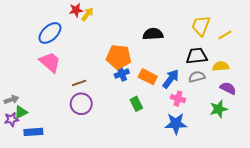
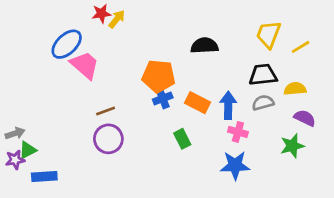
pink trapezoid: (50, 62) -> (85, 65), moved
blue arrow: (171, 79) -> (228, 105), turned -36

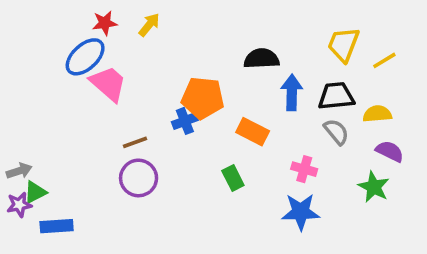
red star: (101, 14) -> (105, 23), moved
blue cross: (163, 98) -> (185, 121), moved
gray semicircle: (263, 103) -> (336, 132), turned 65
blue arrow: (228, 105) -> (292, 92), moved
green star: (292, 146) -> (374, 187), turned -30

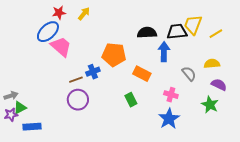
black trapezoid: (336, 96) -> (177, 32), moved
blue cross: (185, 121) -> (93, 72), moved
blue star: (301, 212) -> (169, 119), turned -30

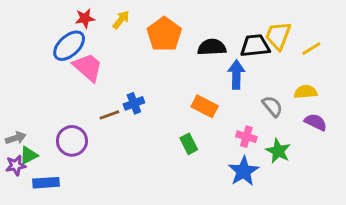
orange pentagon: (114, 55) -> (164, 34), moved, turned 30
purple circle: (78, 100) -> (72, 141), moved
green star: (210, 105) -> (278, 151), moved

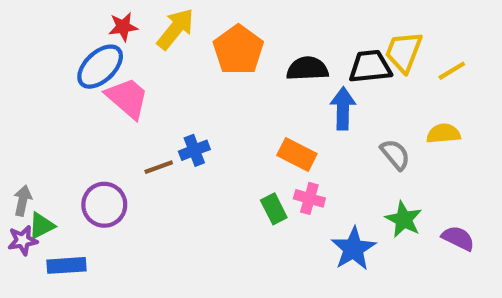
yellow arrow: (121, 20) -> (175, 29), size x1.5
purple semicircle: (316, 122) -> (458, 238), moved
pink cross: (246, 137) -> (309, 198), moved
gray arrow: (16, 138) -> (23, 201), turned -60

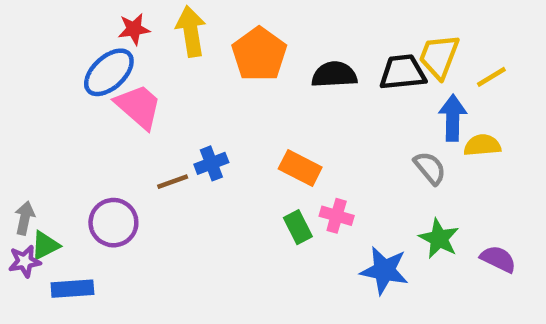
yellow arrow: (175, 29) -> (191, 31), turned -48
blue arrow: (343, 108) -> (453, 118), moved
orange rectangle: (297, 154) -> (300, 168), moved
blue star: (353, 249) -> (384, 270), turned -30

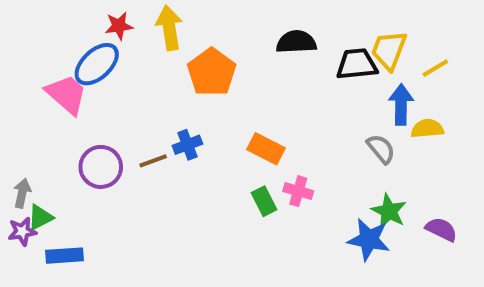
orange pentagon: (259, 54) -> (212, 72), moved
black semicircle: (334, 75) -> (296, 42), moved
pink trapezoid: (138, 106) -> (67, 94), moved
purple circle: (113, 223) -> (101, 167), moved
blue star: (384, 270) -> (369, 239), moved

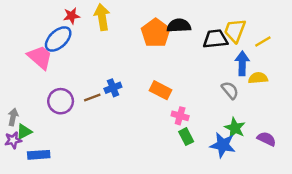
orange pentagon: (212, 72) -> (156, 33), moved
green rectangle: (264, 201) -> (186, 137), moved

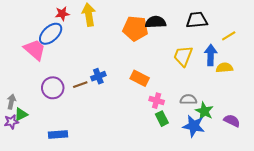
yellow trapezoid: (235, 30) -> (183, 56), moved
orange pentagon: (156, 33) -> (135, 28), turned -30
black trapezoid: (215, 39) -> (197, 20), moved
gray semicircle: (230, 90) -> (188, 99), moved, turned -49
blue rectangle: (39, 155) -> (58, 134), moved

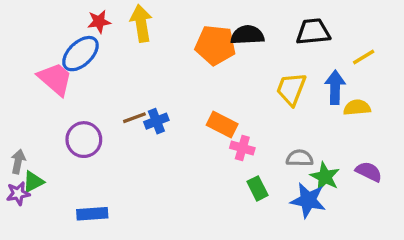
brown line: (80, 85) -> (134, 118), moved
pink cross: (157, 101) -> (242, 148), moved
purple semicircle: (232, 121) -> (369, 172), moved

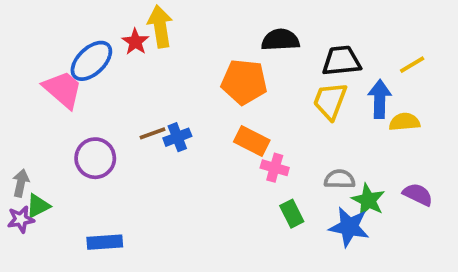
red star: (99, 22) -> (135, 42), moved, turned -30
black trapezoid: (313, 32) -> (341, 61), moved
orange pentagon: (215, 45) -> (244, 82), moved

